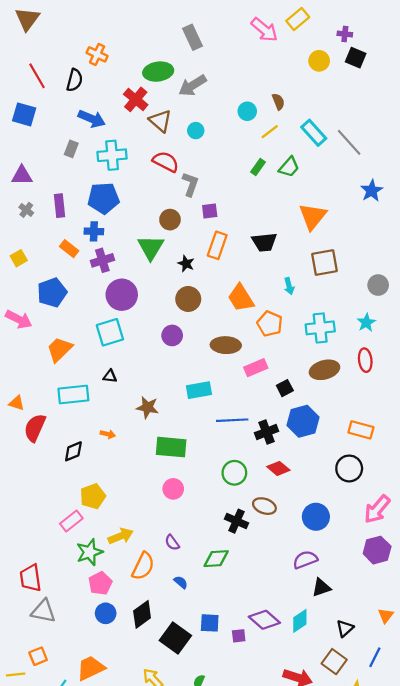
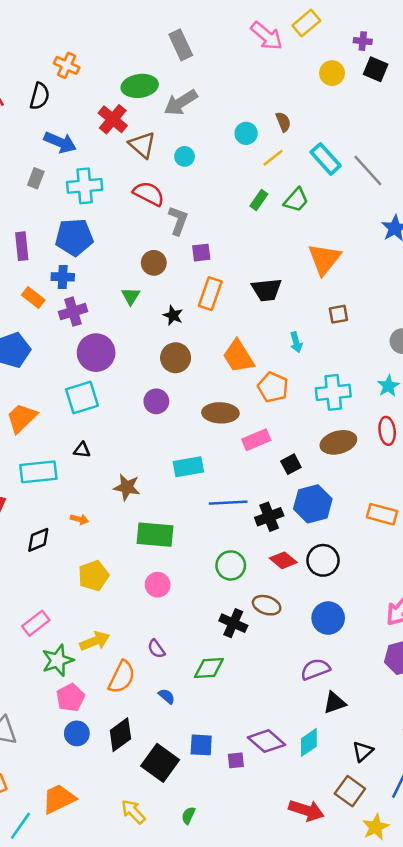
green triangle: (151, 247) -> (131, 296), size x0.6
brown square: (324, 263) -> (338, 314), size x0.6
black circle: (349, 468) -> (323, 560), moved
yellow pentagon: (93, 496) -> (94, 576), moved

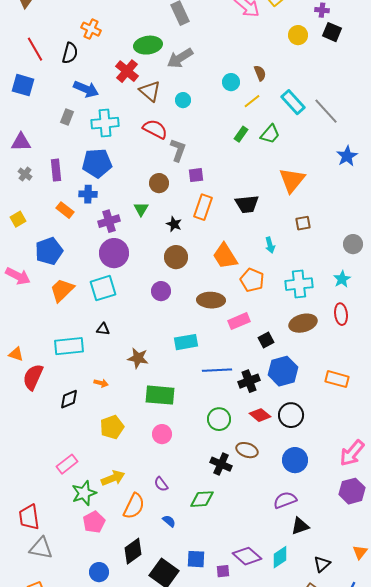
purple cross: (73, 312) -> (109, 221), moved
orange trapezoid: (22, 418) -> (62, 290), moved
blue circle: (77, 733) -> (99, 572), moved

